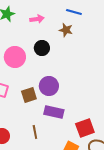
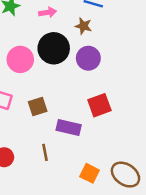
black circle: (42, 48) -> (54, 48), size x1.6
purple circle: (49, 86) -> (88, 58), moved
red square: (85, 128) -> (99, 105), moved

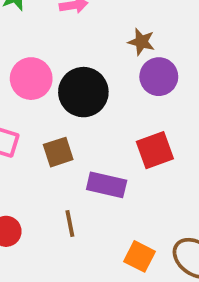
brown star: (83, 26) -> (141, 42), moved
black circle: (54, 48) -> (83, 92), moved
purple circle: (88, 58) -> (159, 77), moved

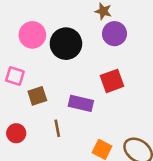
brown square: (58, 152) -> (37, 96), moved

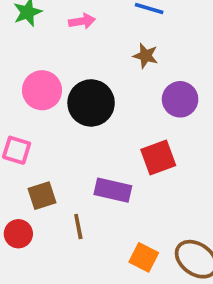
purple circle: (114, 34) -> (180, 99), moved
brown square: (37, 96) -> (42, 196), moved

